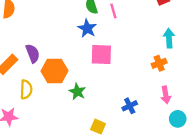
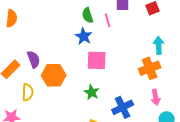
orange cross: (159, 63) -> (150, 68), size x1.5
green star: (77, 92) -> (92, 92), moved
blue cross: (130, 106) -> (123, 107), size x1.5

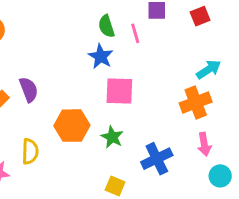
cyan arrow: (159, 45) -> (209, 69), turned 60
orange hexagon: (54, 75) -> (72, 126), moved
yellow semicircle: (28, 92) -> (30, 151), moved

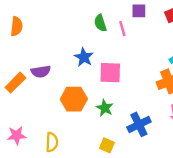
blue star: (101, 56) -> (84, 57), moved
purple semicircle: (29, 90) -> (41, 72), turned 102
yellow semicircle: (30, 151) -> (52, 142), moved

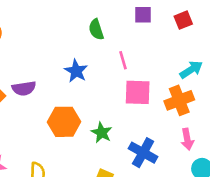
pink line: (122, 29) -> (123, 60), moved
pink square: (110, 73) -> (138, 92), moved
blue cross: (139, 124) -> (143, 153), turned -35

